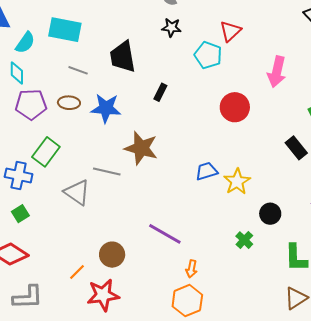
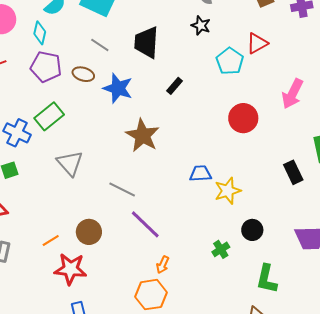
gray line: (107, 172) -> (122, 189), moved

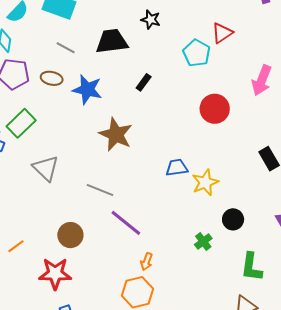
black star: (201, 26) -> (151, 20), moved
black trapezoid: (146, 42) -> (112, 41), turned 84
orange line: (51, 240) -> (16, 246), moved

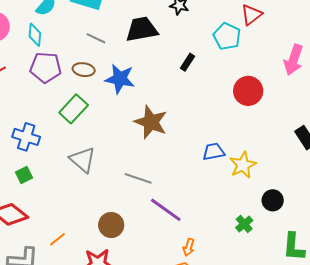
black rectangle: (144, 82) -> (187, 62), moved
green rectangle: (21, 123) -> (74, 109), moved

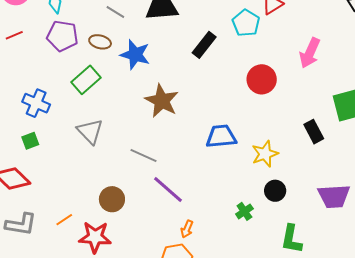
black rectangle: (187, 62) -> (204, 45), size x1.5
blue trapezoid: (214, 152) -> (221, 136), size x1.4
yellow star: (243, 165) -> (265, 154), moved
orange line: (57, 239) -> (64, 220), moved

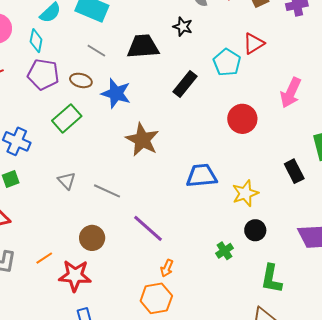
gray triangle: (90, 131) -> (67, 181), moved, size x0.7
gray line: (143, 156) -> (107, 191), moved

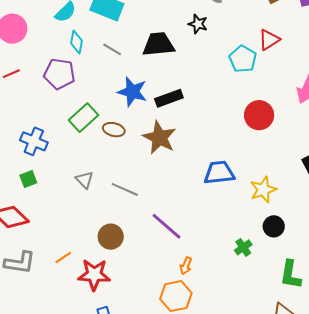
cyan diamond: (36, 41) -> (77, 42), moved
brown ellipse: (81, 80) -> (114, 130), moved
black rectangle: (185, 84) -> (169, 98), moved, turned 32

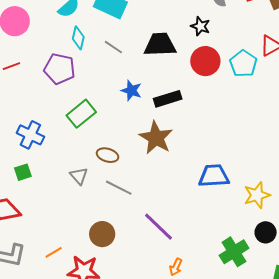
blue star: (132, 92) -> (131, 91), size x0.7
red circle: (259, 115) -> (205, 61), moved
brown ellipse: (114, 130) -> (108, 155), moved
green cross: (243, 247) -> (234, 252), size x1.6

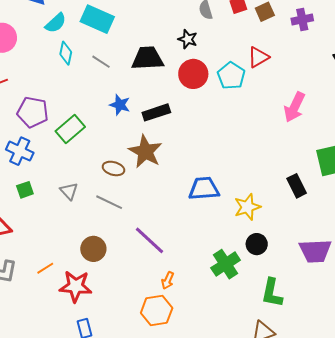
purple pentagon: (59, 69) -> (33, 112), moved
brown ellipse: (108, 155) -> (113, 168), moved
green square: (23, 172) -> (25, 190), moved

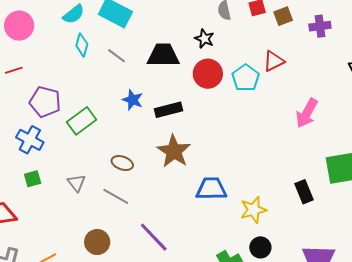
brown star: (145, 152) -> (174, 151), moved

